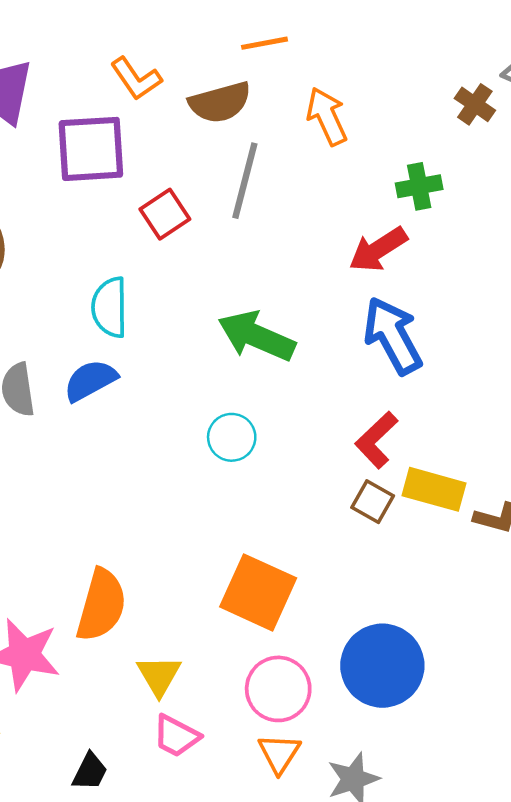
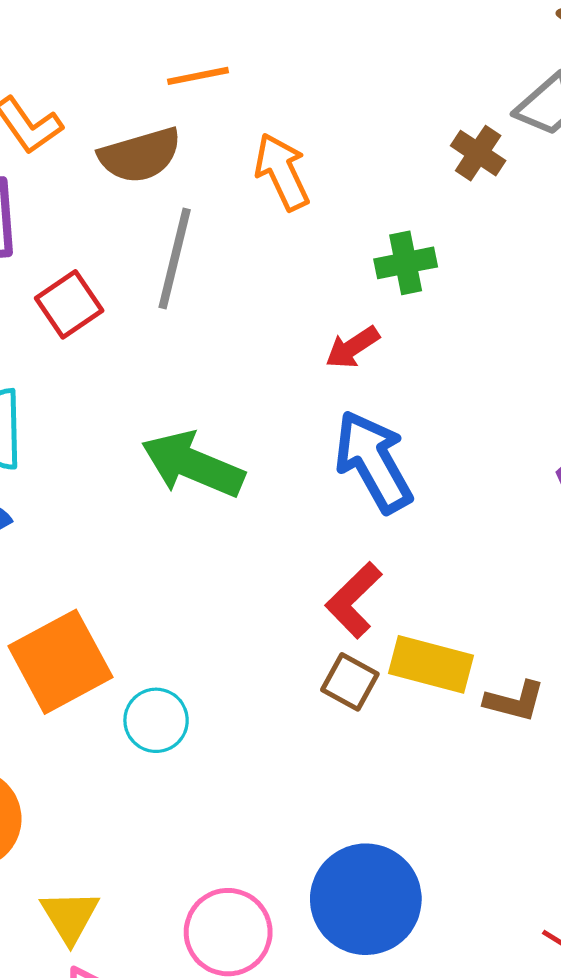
red arrow: (378, 249) -> (352, 347), size x0.7
cyan circle: (232, 437) -> (156, 720), moved
orange square: (258, 592) -> (60, 662), moved, turned 38

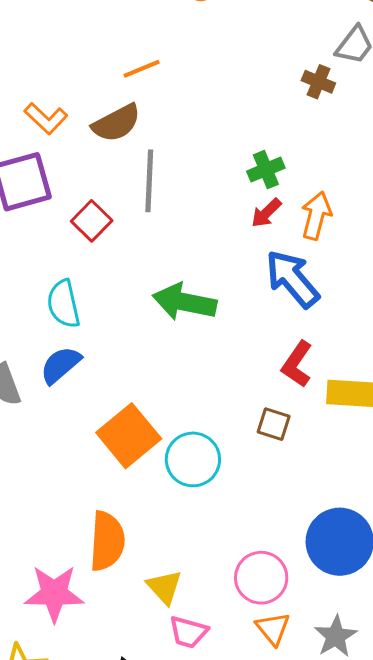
orange arrow: (282, 172) -> (316, 216), moved, turned 51
green cross: (406, 263) -> (266, 170), moved
brown square: (350, 682) -> (274, 424), moved
cyan circle: (156, 720) -> (193, 459), size x1.4

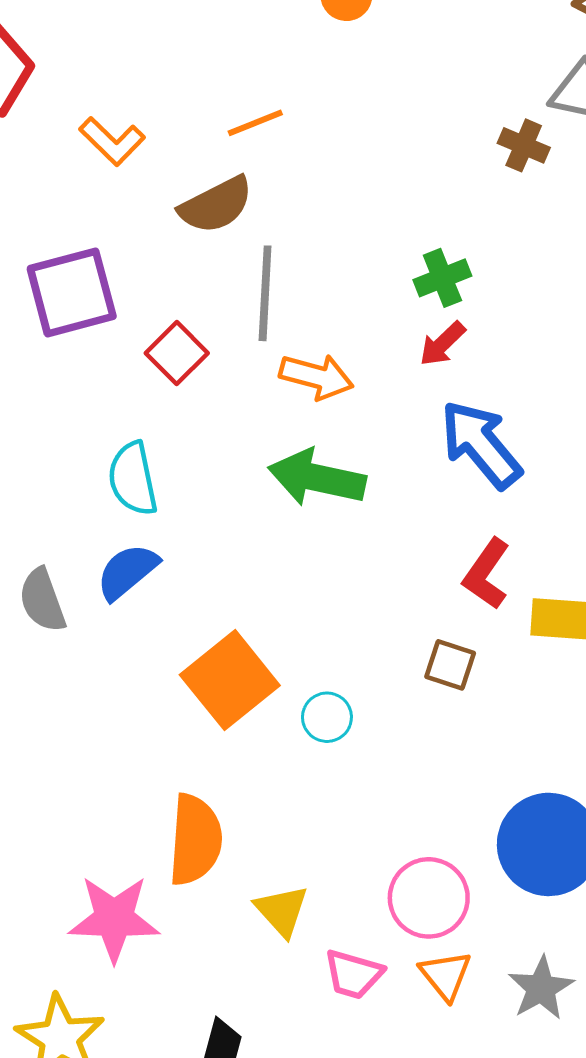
orange L-shape: (46, 118) -> (112, 141), moved
orange arrow: (316, 216) -> (317, 377), moved, turned 90
cyan circle: (193, 459) -> (327, 717), size x0.6
pink trapezoid: (188, 632) -> (353, 974), moved

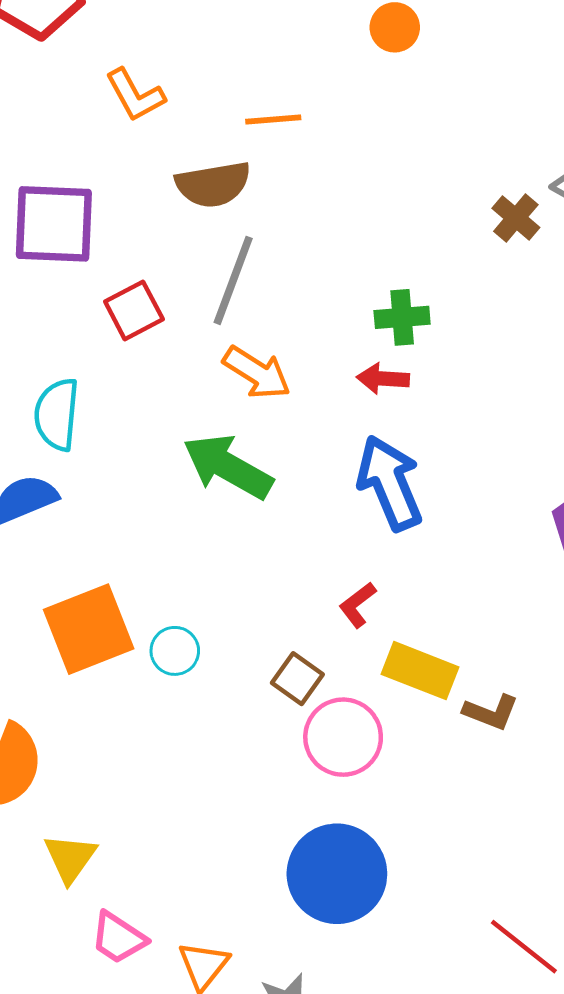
red arrow: (442, 344) -> (383, 379), turned 30
red L-shape: (487, 574) -> (358, 605), size x0.7
cyan circle: (327, 717) -> (175, 651), moved
pink circle: (429, 898) -> (343, 737), moved

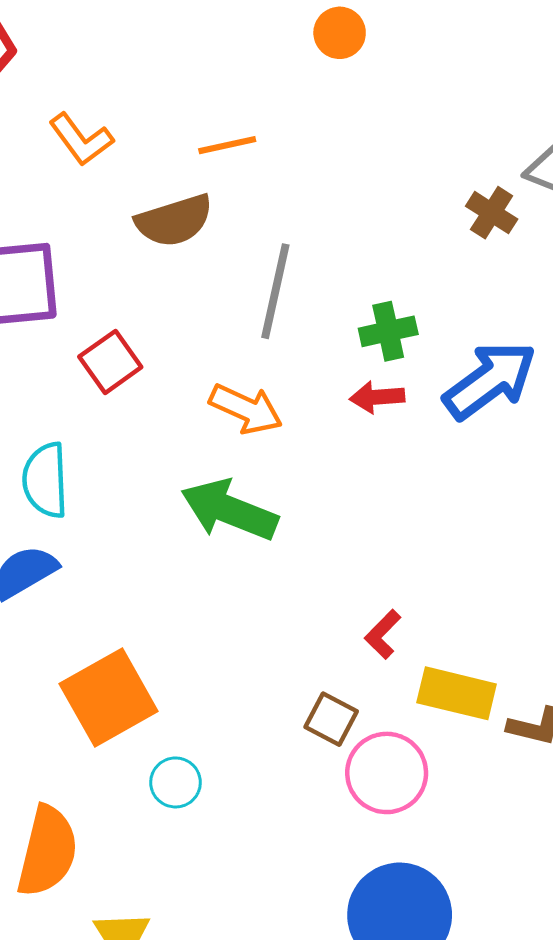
gray line: (233, 280) -> (275, 291), moved
blue arrow: (390, 483) -> (490, 380), moved, turned 84
cyan circle: (175, 651) -> (175, 782), moved

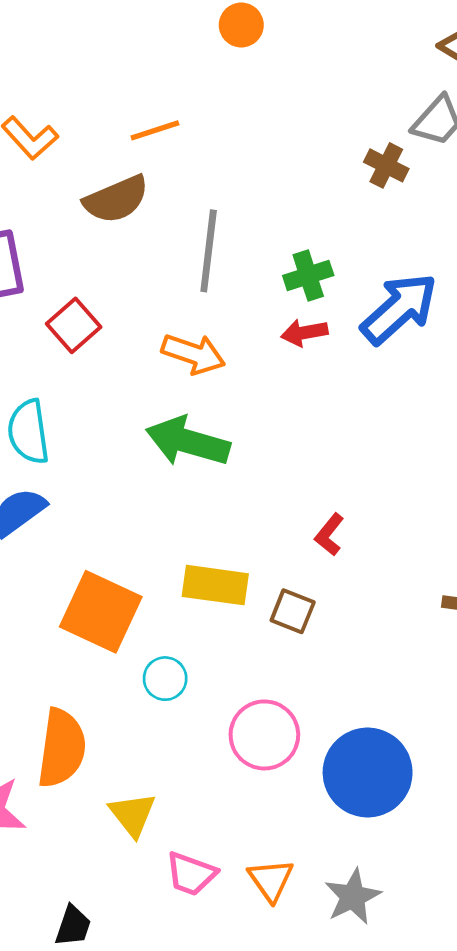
yellow rectangle: (457, 693) -> (215, 585), moved
orange square: (109, 697) -> (101, 612), turned -30
pink circle: (387, 773) -> (264, 735), moved

